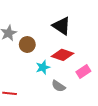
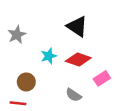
brown circle: (27, 45) -> (26, 82), moved
cyan star: (43, 67) -> (49, 56), moved

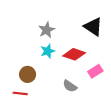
black triangle: (77, 26) -> (93, 27), moved
gray star: (17, 35) -> (47, 30), moved

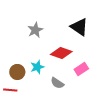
cyan star: (48, 51) -> (37, 67), moved

